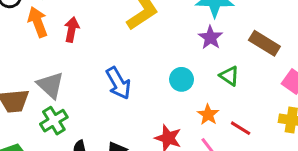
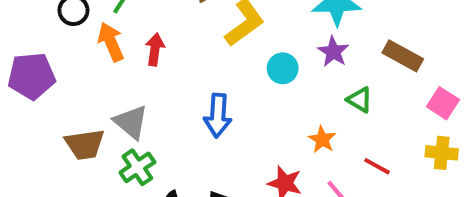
cyan circle: (182, 79) -> (283, 68), moved
blue arrow: (118, 83) -> (218, 115), turned 36
orange star: (208, 115) -> (322, 139), moved

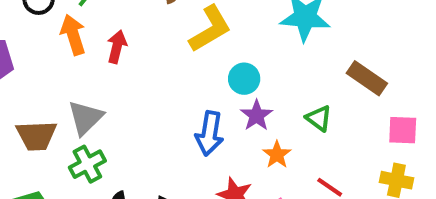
purple star: (333, 52) -> (257, 115), moved
pink square: (443, 103) -> (403, 130), turned -36
blue arrow: (218, 115) -> (209, 133), moved
gray triangle: (131, 122) -> (85, 118), turned 30

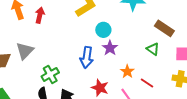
green triangle: (319, 118) -> (153, 49), moved
orange star: (277, 155) -> (127, 71), moved
green cross: (87, 164) -> (50, 74), moved

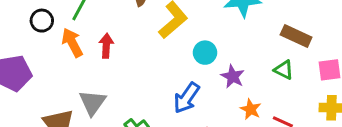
purple star: (110, 48) -> (233, 76), moved
blue arrow: (87, 57) -> (186, 98), turned 35

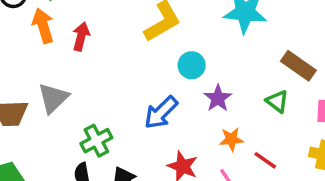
orange star: (251, 109) -> (231, 139), turned 30

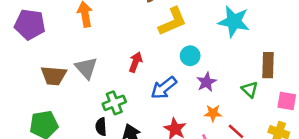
red arrow: (81, 37) -> (136, 62), moved
brown rectangle: (298, 66) -> (268, 65), turned 50
gray triangle: (53, 98) -> (86, 68), turned -35

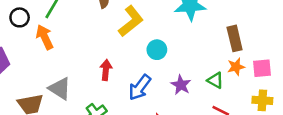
purple star: (206, 82) -> (181, 85), moved
green triangle: (250, 89) -> (215, 80), moved
orange star: (213, 113) -> (236, 67), moved

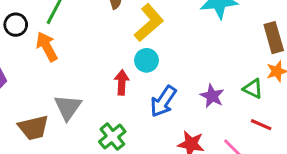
cyan circle: (157, 50) -> (146, 60), moved
gray triangle: (60, 89) -> (68, 107), turned 35

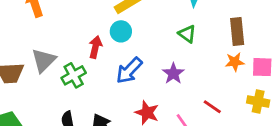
green triangle: (253, 89) -> (187, 34), moved
green cross: (112, 137) -> (74, 75), moved

